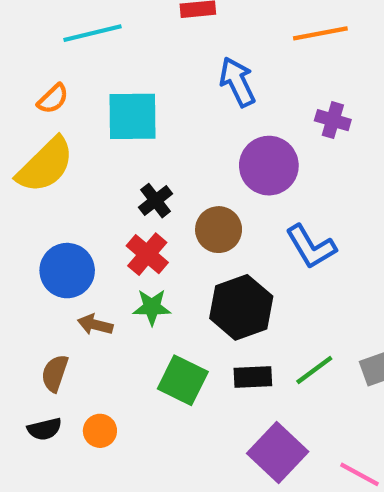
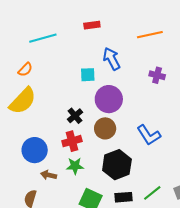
cyan square: (133, 116) -> (88, 75), moved, size x0.6
purple circle: (269, 166) -> (109, 99), moved
red cross: (147, 254) -> (72, 141), turned 36

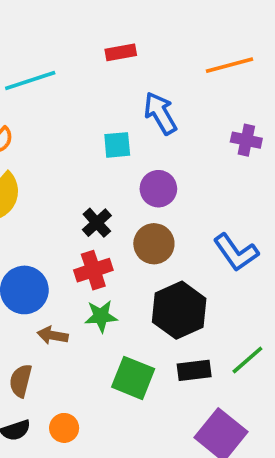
purple circle: (109, 99) -> (158, 189), size x0.7

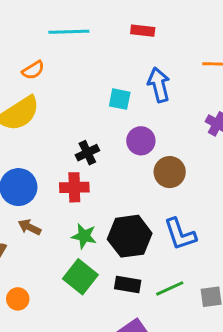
brown circle: (154, 244) -> (170, 172), moved
blue L-shape: (236, 252) -> (180, 234), moved
green star: (101, 316) -> (84, 236), moved

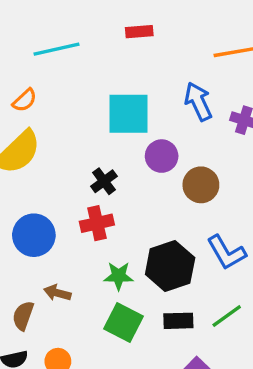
blue arrow: (159, 85) -> (198, 101), moved
cyan square: (120, 99) -> (129, 114), size x1.8
brown arrow: (30, 227) -> (57, 293), moved

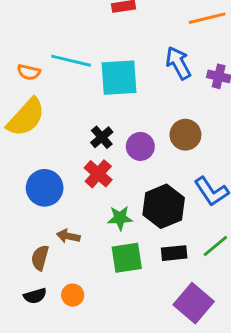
cyan line: (56, 49) -> (71, 61), moved, turned 30
orange semicircle: (25, 100) -> (29, 72), turned 60
purple circle: (162, 156) -> (140, 146), moved
red cross: (97, 223) -> (98, 174), turned -32
green square: (123, 323) -> (127, 258), turned -32

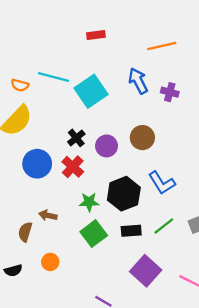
cyan square: (119, 78) -> (91, 91), turned -32
blue circle: (45, 188) -> (37, 164), moved
green square: (127, 258) -> (94, 234), turned -30
black semicircle: (35, 296) -> (13, 270), moved

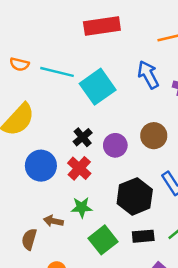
red rectangle: (96, 35) -> (102, 26), size x1.8
orange semicircle: (20, 85) -> (19, 64), moved
green star: (89, 202) -> (82, 207), moved

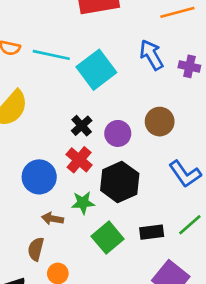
blue circle: (41, 166) -> (39, 177), moved
black hexagon: (135, 196) -> (120, 182), moved
brown semicircle: (29, 239) -> (36, 249), moved

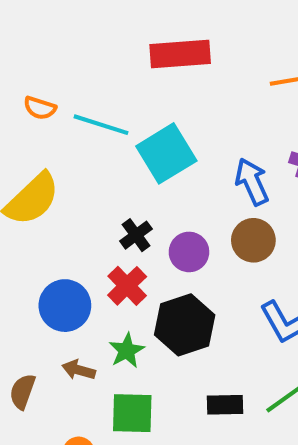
blue arrow: (151, 55) -> (252, 182), moved
green star: (83, 203) -> (127, 351), turned -30
green square: (108, 238) -> (132, 413), moved, turned 36
brown semicircle: (36, 249) -> (23, 392), moved

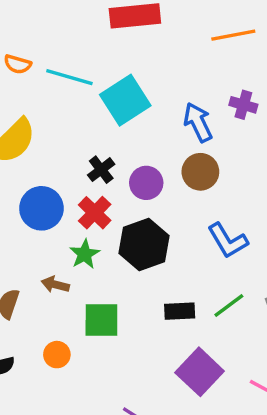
blue circle: (65, 306) -> (41, 208), moved
green star: (127, 351) -> (85, 254), moved

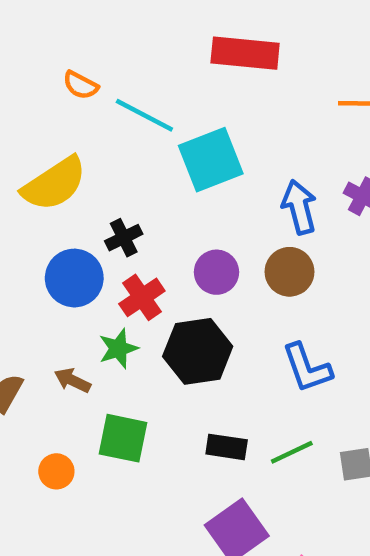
black cross: (101, 170) -> (124, 238), moved

